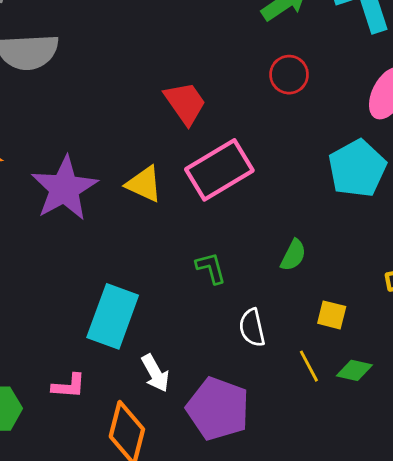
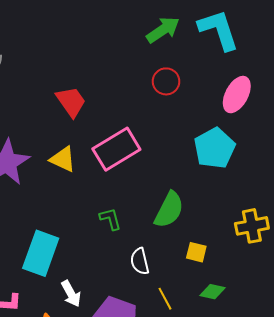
red trapezoid: (185, 103) -> (71, 102), moved
green semicircle: (293, 255) -> (169, 210), size x1.6
yellow line: (309, 366) -> (165, 299), moved

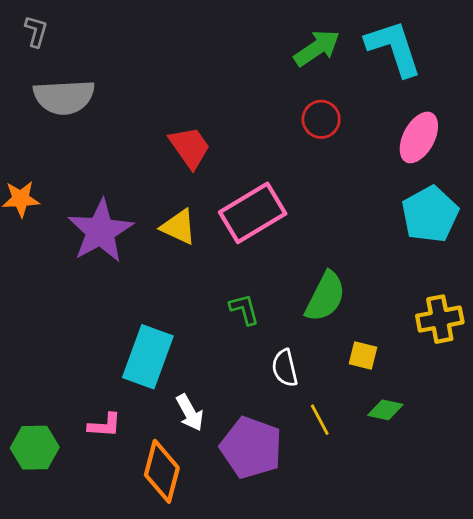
cyan pentagon: (215, 148) -> (430, 214), moved

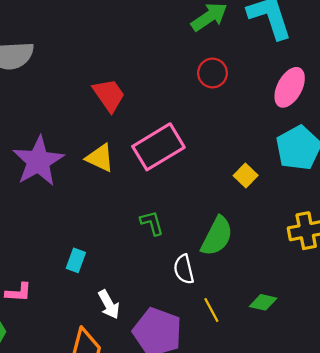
green semicircle: (325, 297) -> (217, 236), moved
yellow square: (363, 355) -> (246, 176), moved, turned 30
cyan rectangle: (148, 357) -> (76, 260), size x0.5
pink L-shape: (105, 425) -> (18, 292), moved

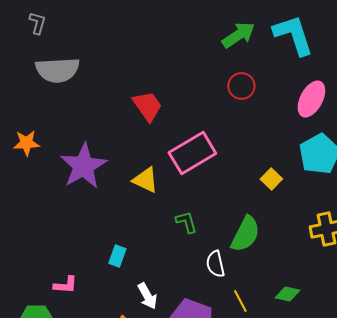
yellow triangle: (100, 158) -> (145, 180), moved

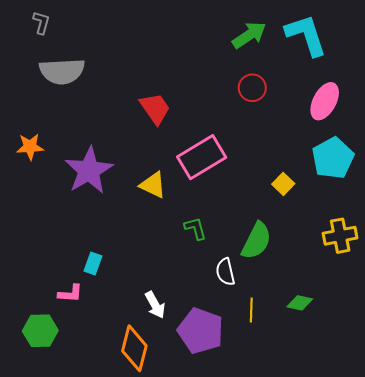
cyan rectangle: (117, 256) -> (93, 264), moved
yellow line: (240, 301) -> (251, 310), turned 30

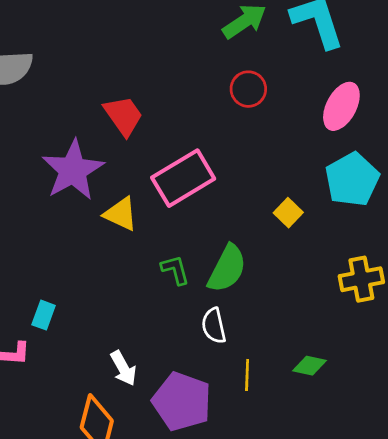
purple star: (89, 171) -> (73, 170), moved
green semicircle: (256, 241) -> (227, 269), moved

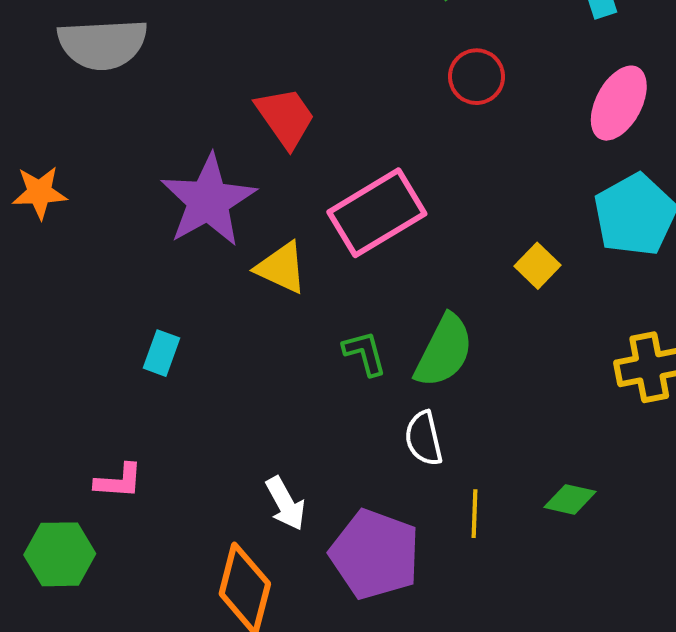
cyan rectangle: (44, 315) -> (161, 353), moved

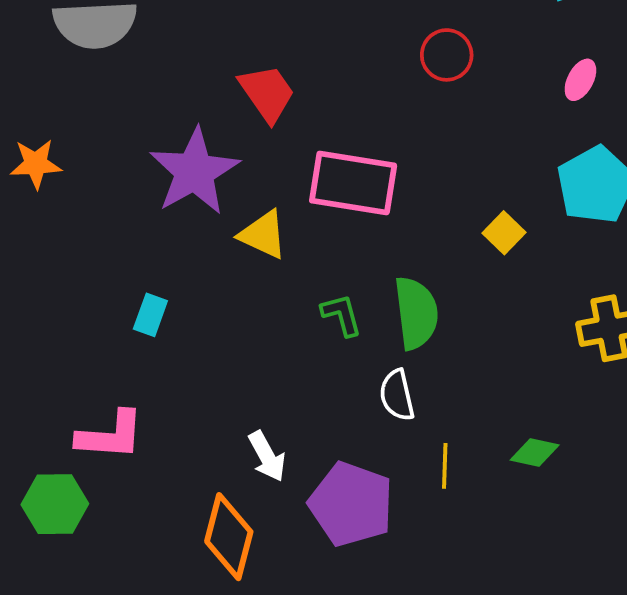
pink ellipse: (619, 103) -> (580, 80), size x0.6
pink rectangle: (377, 213) -> (353, 183), turned 40
green semicircle: (444, 351) -> (416, 313), turned -34
pink L-shape: (119, 481) -> (110, 435), size x1.5

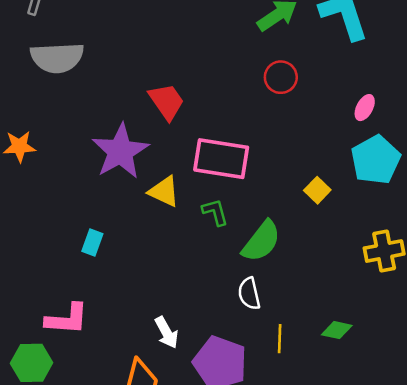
pink ellipse: (580, 80) -> (365, 108), moved
green semicircle: (416, 313) -> (261, 241), turned 45
green L-shape: (342, 315) -> (215, 212), moved

